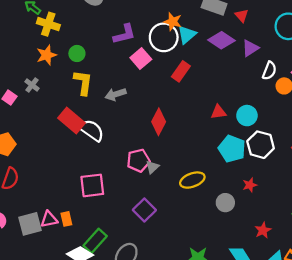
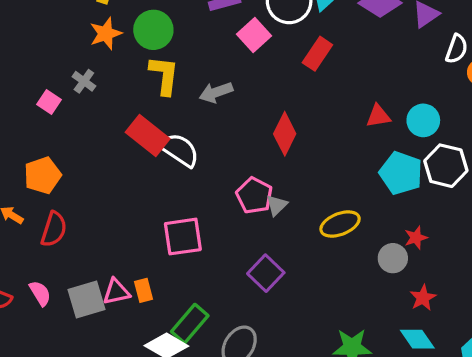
green circle: (77, 54) -> (153, 30), size x1.5
pink pentagon: (138, 160) -> (254, 196), turned -30
red star: (250, 185) -> (416, 238), moved
red star: (263, 230) -> (423, 298), moved

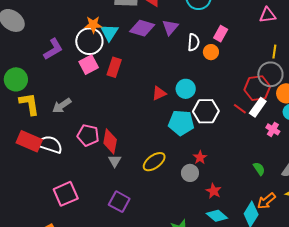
pink square: (254, 35) -> (89, 65), moved, turned 30
red diamond: (285, 134) -> (110, 141), moved
pink pentagon: (254, 196) -> (88, 135), moved

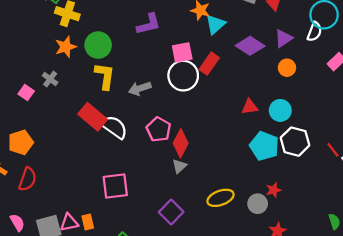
purple diamond: (142, 28) -> (250, 46), moved
white circle: (89, 41) -> (183, 76), moved
white semicircle: (194, 42) -> (314, 32), moved
orange circle: (211, 52) -> (287, 68), moved
yellow ellipse: (154, 162) -> (220, 198), moved

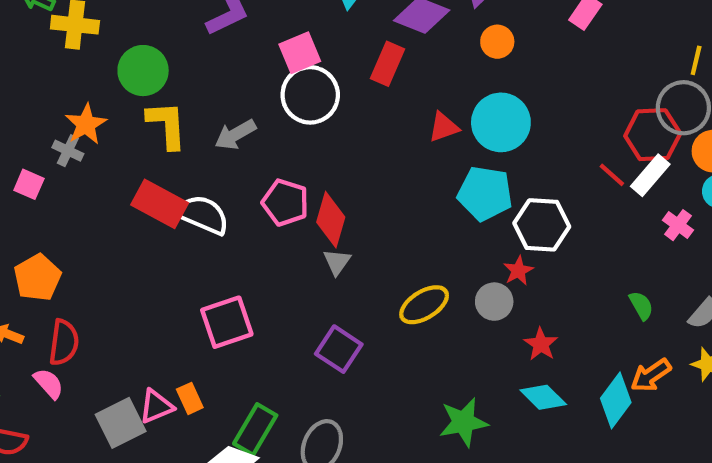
orange star: (66, 47) -> (86, 124), moved
red rectangle: (209, 64) -> (388, 64), moved
cyan circle: (280, 110) -> (501, 122), size x1.4
white hexagon: (295, 142) -> (542, 225), moved
pink semicircle: (17, 222) -> (49, 384), moved

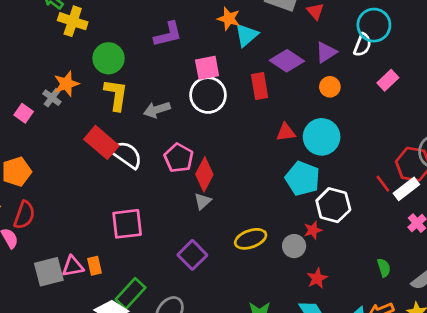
red rectangle: (388, 64) -> (260, 86), turned -45

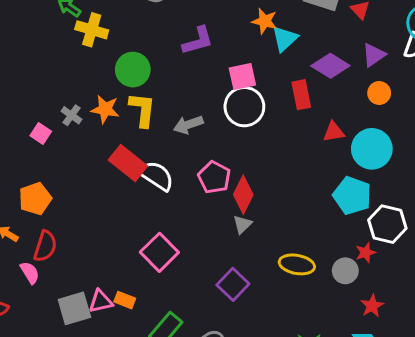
orange star: (66, 84) -> (105, 109), moved, turned 30
red triangle: (286, 132) -> (334, 132), moved
pink square: (127, 224) -> (159, 252), turned -36
yellow ellipse: (251, 239) -> (297, 264), turned 32
orange rectangle: (94, 266) -> (125, 300), turned -54

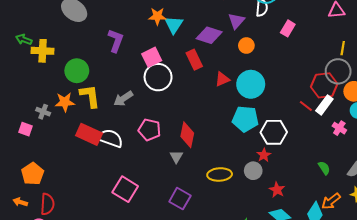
purple L-shape: (198, 41) -> (116, 41), turned -40
red diamond: (243, 195) -> (187, 135), moved

